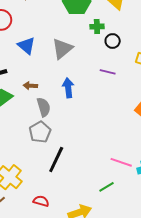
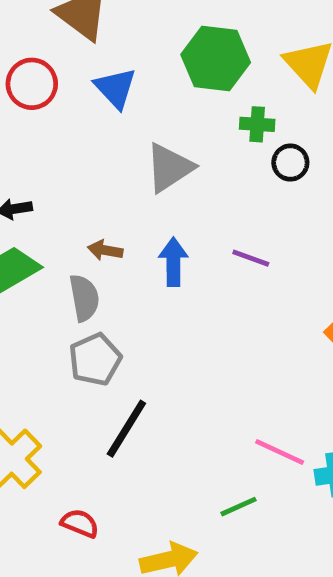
blue triangle: (26, 46) -> (115, 88), moved
purple line: (108, 72) -> (251, 258), moved
brown arrow: (30, 86) -> (105, 250), moved
gray semicircle: (44, 107) -> (84, 298), moved

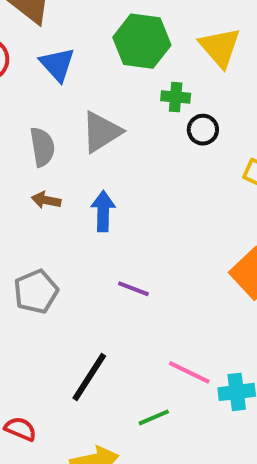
purple line: (251, 258) -> (133, 289), moved
gray semicircle: (84, 298) -> (42, 147), moved
black line: (126, 429) -> (89, 377), moved

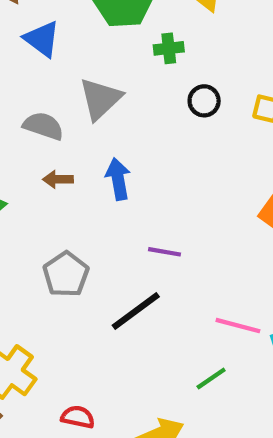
black circle: (203, 130) -> (204, 101), moved
gray semicircle: (42, 147) -> (43, 126), turned -51
black line: (89, 377) -> (136, 311), moved, turned 32

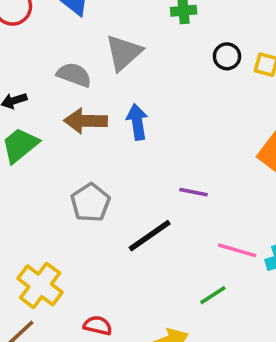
black circle: (204, 101) -> (227, 56), moved
brown arrow: (58, 179) -> (86, 121), size x1.6
purple line: (165, 252) -> (193, 192), moved

